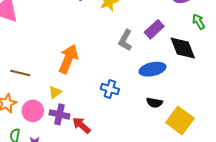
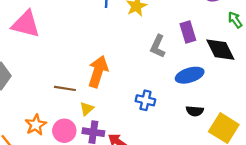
purple rectangle: (154, 29) -> (188, 32), turned -60
brown line: (20, 73) -> (65, 88), moved

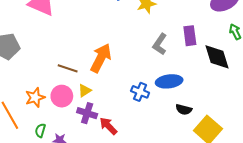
blue ellipse: (190, 75) -> (169, 81), moved
pink circle: (64, 131) -> (62, 96), moved

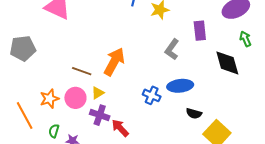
purple rectangle: (190, 36) -> (200, 31), moved

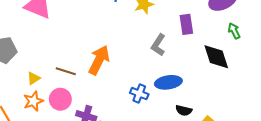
yellow triangle: (98, 93) -> (34, 78), moved

